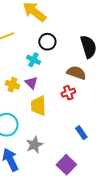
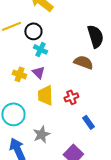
black circle: (47, 42) -> (33, 31), moved
red cross: (68, 93) -> (71, 97), moved

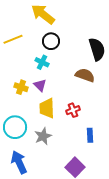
black circle: (33, 31) -> (51, 41), moved
blue rectangle: (88, 122) -> (90, 135), turned 32
gray star: (41, 134) -> (43, 136), moved

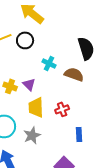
black circle: (51, 41) -> (25, 40), moved
cyan cross: (42, 62) -> (49, 63), moved

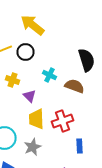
yellow cross: (10, 86) -> (12, 80), moved
red cross: (62, 109) -> (62, 121), size x1.5

